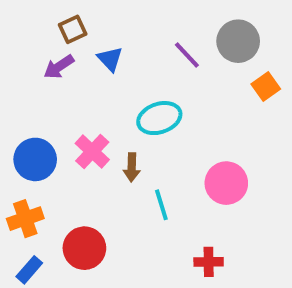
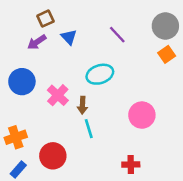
gray circle: (238, 41) -> (165, 26), moved
blue circle: (35, 159) -> (22, 82), moved
cyan line: (161, 205) -> (89, 129), moved

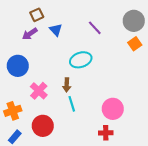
pink cross: (58, 95) -> (39, 91), moved
pink circle: (142, 115) -> (113, 109), moved

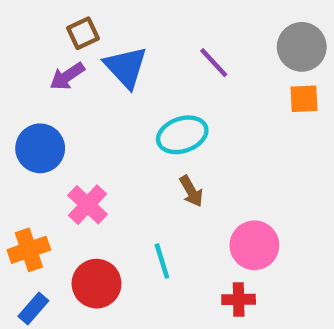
blue triangle: (56, 30) -> (126, 67), size x1.5
orange square: (135, 44) -> (304, 99), turned 32
brown arrow: (67, 85) -> (191, 191), moved, turned -32
cyan line: (72, 104) -> (162, 261), moved

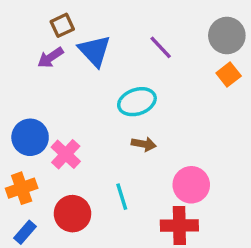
orange square: (304, 99) -> (229, 75), turned -35
blue circle: (40, 148) -> (30, 137), moved
brown arrow: (191, 191) -> (144, 144), turned -50
red cross: (239, 299) -> (179, 225), size x1.5

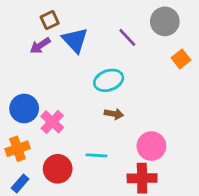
gray circle: (227, 35) -> (165, 21), moved
cyan line: (122, 197) -> (96, 155), turned -70

